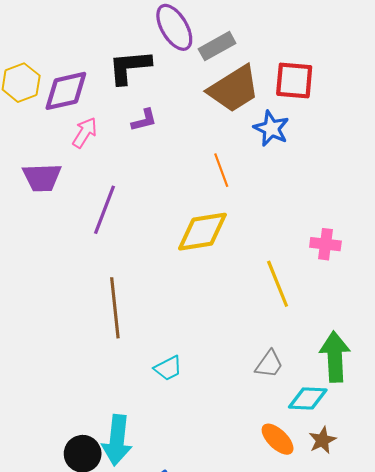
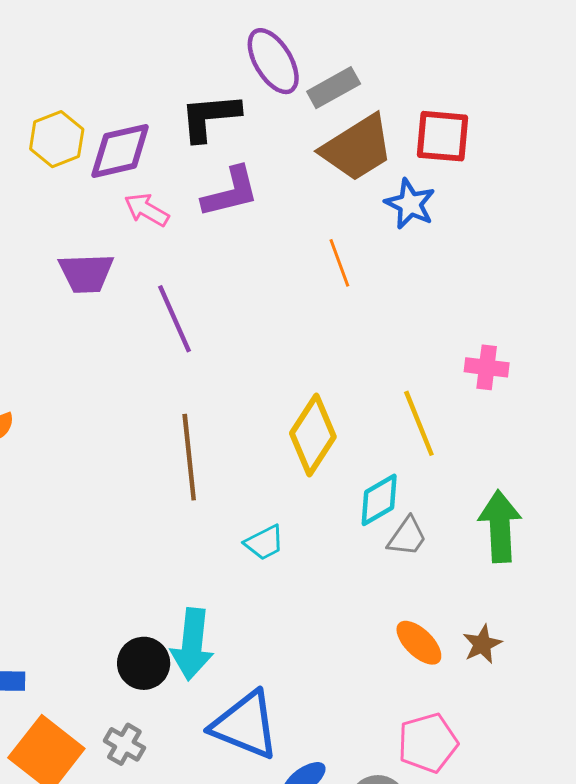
purple L-shape: (144, 120) -> (230, 192), size x1.6
pink arrow: (85, 133) -> (147, 210), turned -92
purple line: (104, 210) -> (175, 319), turned -45
yellow diamond: (202, 232) -> (313, 435), moved, turned -48
cyan diamond: (308, 398) -> (379, 500), moved, turned -33

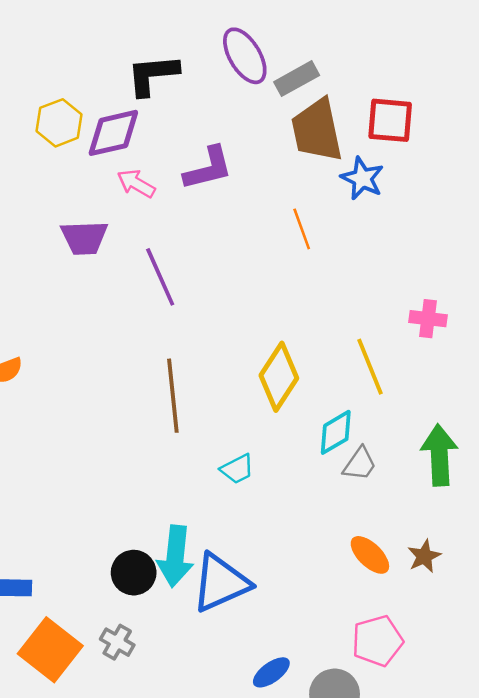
black L-shape: (210, 117) -> (153, 75), moved
brown trapezoid: (357, 148) -> (317, 130), turned 110
blue triangle: (245, 725) -> (221, 583), moved, turned -46

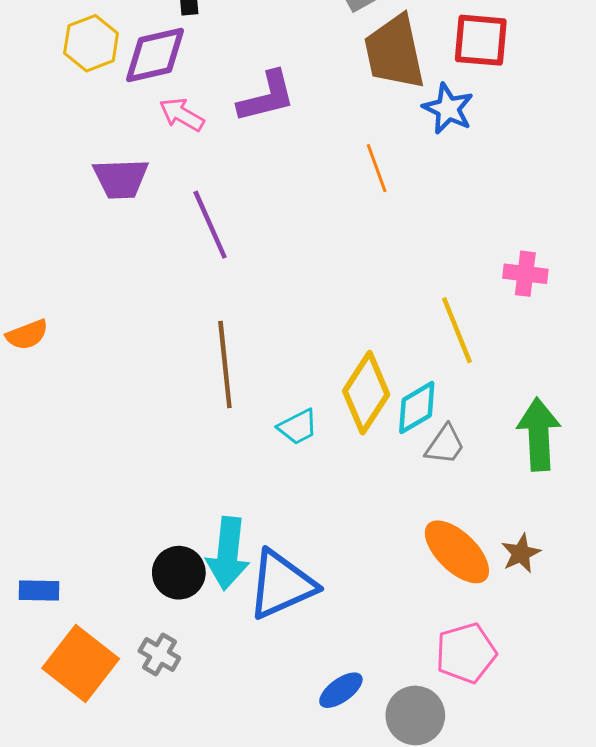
yellow diamond: (279, 377) -> (366, 393), moved
cyan trapezoid: (237, 469) -> (298, 427), moved
orange ellipse: (370, 555) -> (457, 552), size x1.4

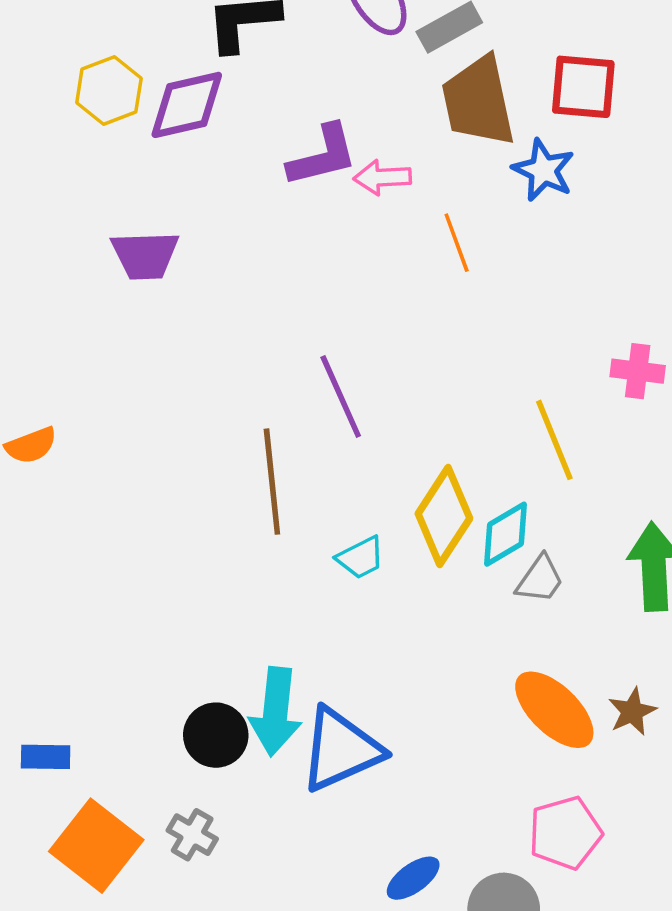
pink arrow: (182, 115) -> (382, 177), moved, turned -33
purple line: (210, 225) -> (341, 396), moved

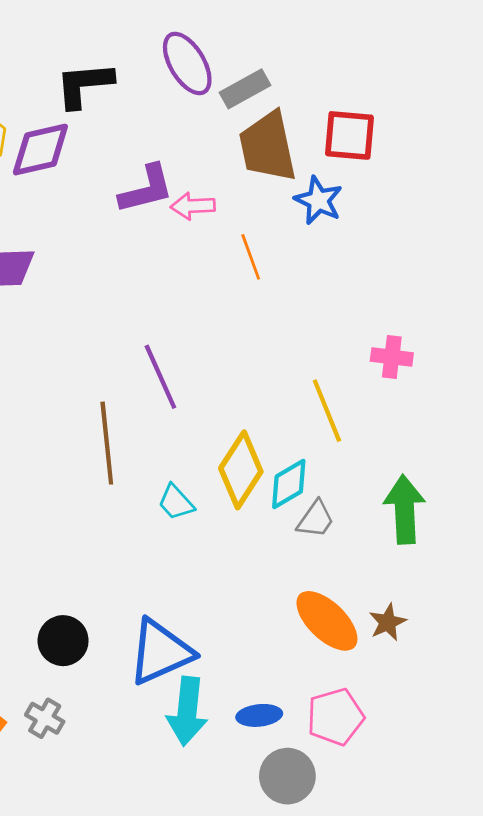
cyan trapezoid: (361, 558) -> (176, 502), turned 75
cyan arrow: (276, 712) -> (187, 711), moved
blue ellipse: (413, 878) -> (259, 715), moved, turned 30

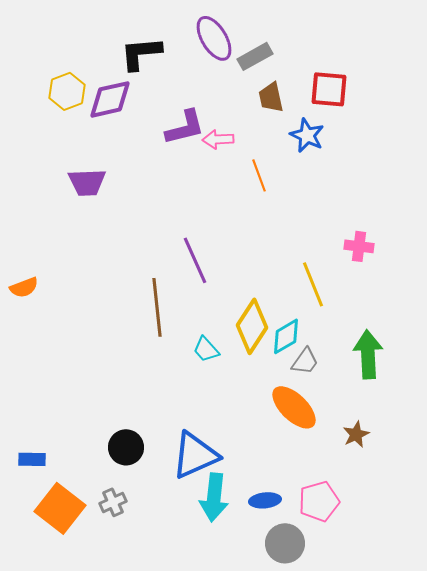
brown trapezoid: (268, 147) -> (271, 97), size x0.6
orange ellipse: (327, 621) -> (294, 407), moved
gray cross: (45, 718) -> (113, 502), turned 36

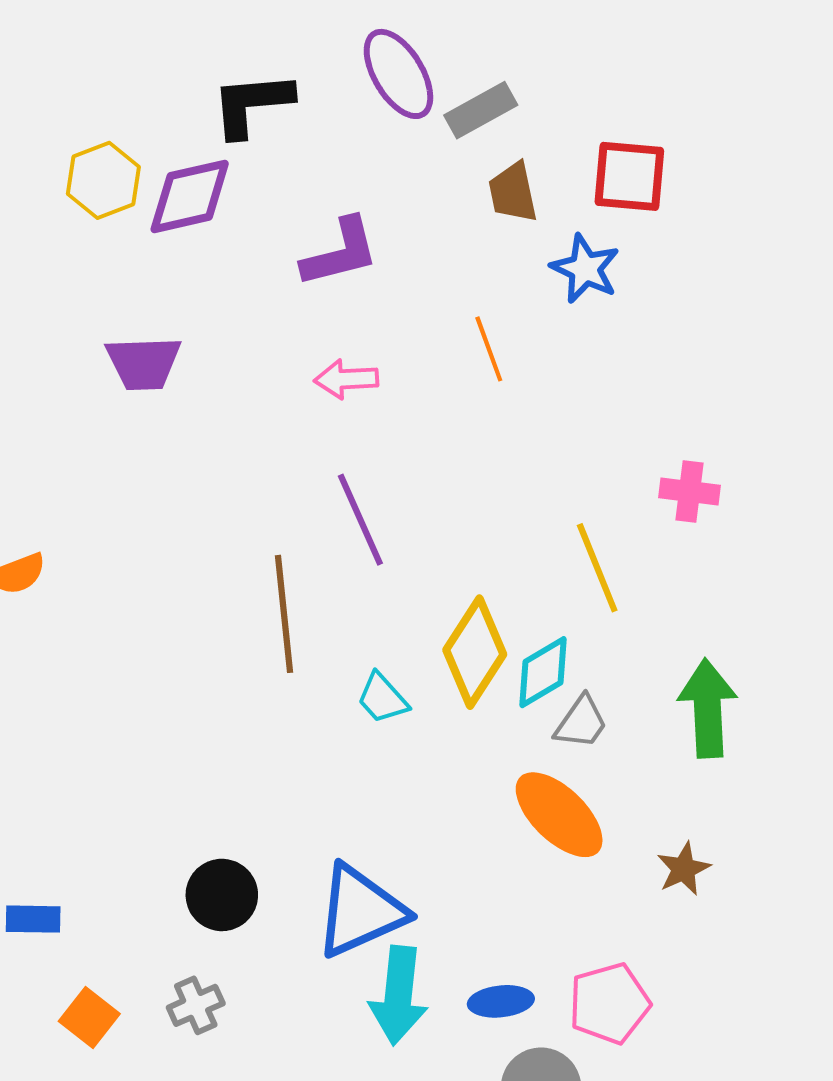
pink arrow: (218, 139) -> (346, 379), moved
orange square: (60, 508) -> (89, 1017), size x0.6

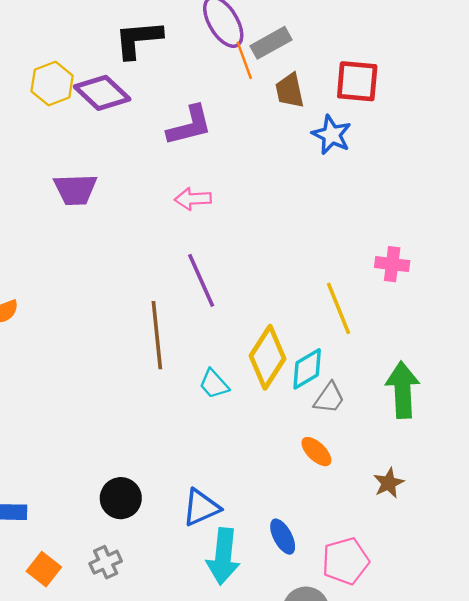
purple diamond: (190, 196) -> (102, 93), turned 56
orange line: (489, 349) -> (244, 60), moved
orange ellipse: (559, 815) -> (316, 452), size x0.6
blue triangle: (360, 911) -> (201, 507), size x0.7
blue ellipse: (501, 1001) -> (283, 537), moved, turned 68

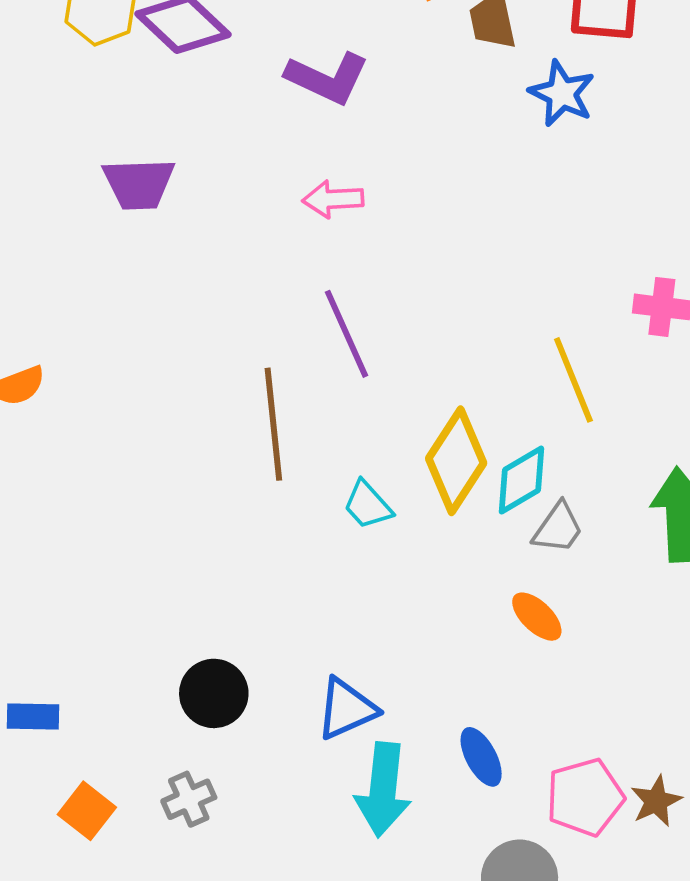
purple L-shape: (189, 125) -> (327, 78), turned 39
brown star: (389, 483) -> (656, 801), moved

